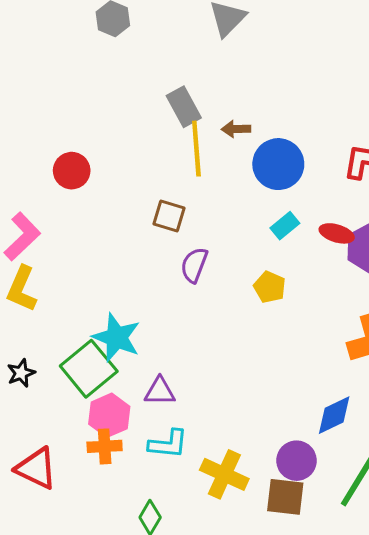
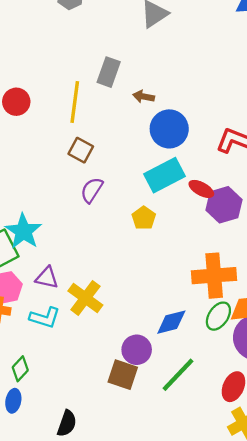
gray rectangle: (184, 107) -> (109, 72), turned 36
yellow line: (196, 149) -> (75, 102), moved
cyan rectangle: (285, 226) -> (164, 175), size x1.8
yellow cross: (224, 474) -> (85, 298), moved

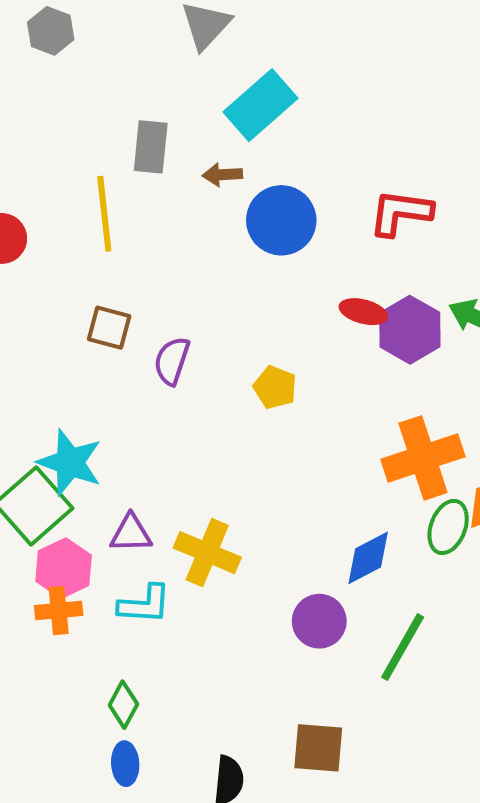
brown square: (81, 150) -> (109, 328), moved
cyan rectangle: (164, 175) -> (260, 105), moved
brown square: (123, 375) -> (318, 748), moved

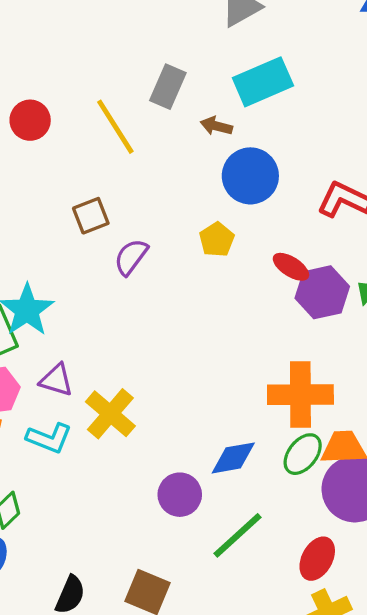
yellow line: (104, 214) -> (115, 127), turned -44
brown square: (109, 328) -> (91, 216), turned 36
yellow pentagon: (275, 387) -> (217, 240), moved

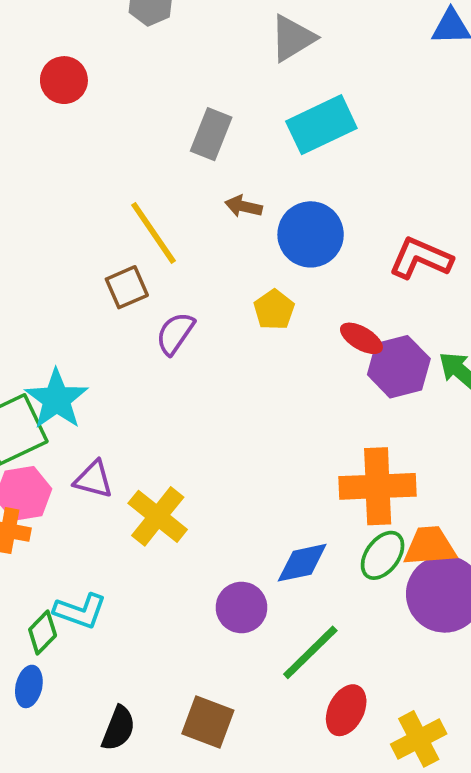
red circle: (30, 120) -> (64, 80), moved
brown arrow: (216, 126) -> (244, 206), moved
yellow line: (115, 127) -> (153, 233), moved
cyan L-shape: (49, 438) -> (80, 611), moved
red ellipse: (317, 559) -> (346, 710), moved

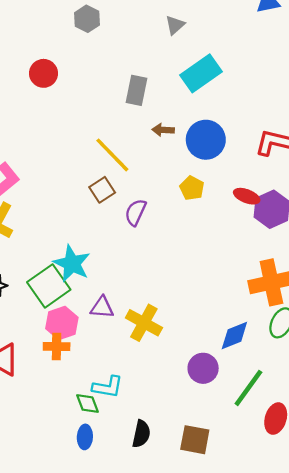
gray triangle: (293, 38) -> (175, 25), size x0.7
green diamond: (43, 633) -> (87, 404), turned -55
black semicircle: (118, 728) -> (141, 434), moved

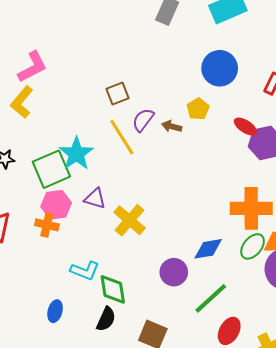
brown arrow: (163, 130) -> (172, 126), moved
yellow line: (112, 155) -> (122, 137), moved
green diamond: (87, 404) -> (113, 289), moved, size x1.4

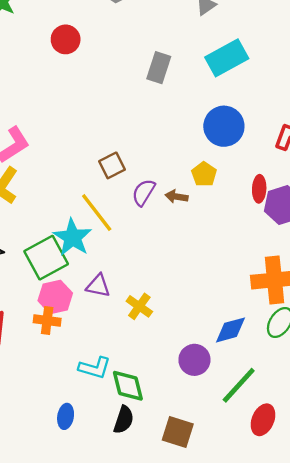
red ellipse: (245, 127) -> (259, 189), turned 65
yellow line: (122, 137) -> (97, 213), moved
yellow cross: (130, 220) -> (139, 306), size x0.7

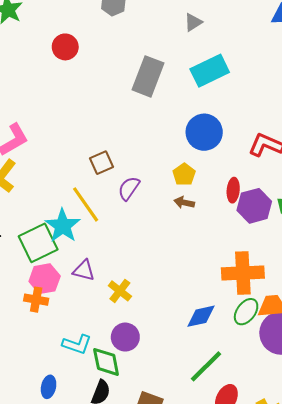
gray rectangle: (159, 68) -> (148, 76), size x1.4
brown arrow: (176, 197) -> (184, 203), moved
purple circle: (194, 360) -> (125, 337), moved

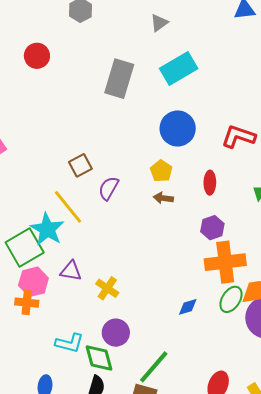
purple hexagon: (254, 206) -> (212, 228), moved, size x0.7
blue diamond: (201, 316) -> (188, 307), size x0.7
green line: (206, 366) -> (154, 367), moved

